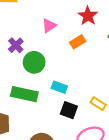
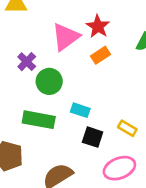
red star: (88, 16) -> (98, 26), moved
pink triangle: (49, 26) -> (66, 37), size x1.6

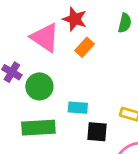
pink triangle: (66, 37) -> (45, 38), turned -36

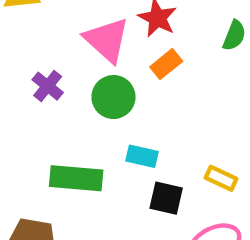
green circle: (39, 86) -> (113, 97), moved

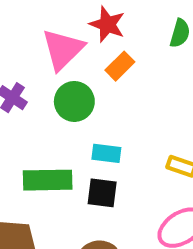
pink triangle: (107, 40) -> (63, 49), turned 39
black square: (166, 198) -> (102, 193), moved

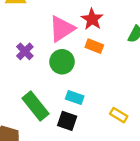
orange rectangle: (120, 66) -> (94, 46), turned 54
green rectangle: (48, 180) -> (36, 106), turned 40

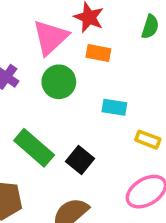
cyan rectangle: (75, 98) -> (114, 107), moved
black square: (67, 121) -> (80, 160), turned 30

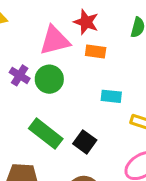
pink triangle: (50, 37) -> (55, 40), turned 32
green circle: (59, 82) -> (49, 79), moved

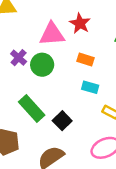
orange rectangle: (96, 52) -> (85, 60), moved

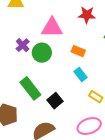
red star: (80, 23) -> (87, 15), moved, turned -30
cyan rectangle: (90, 87) -> (80, 75), turned 32

